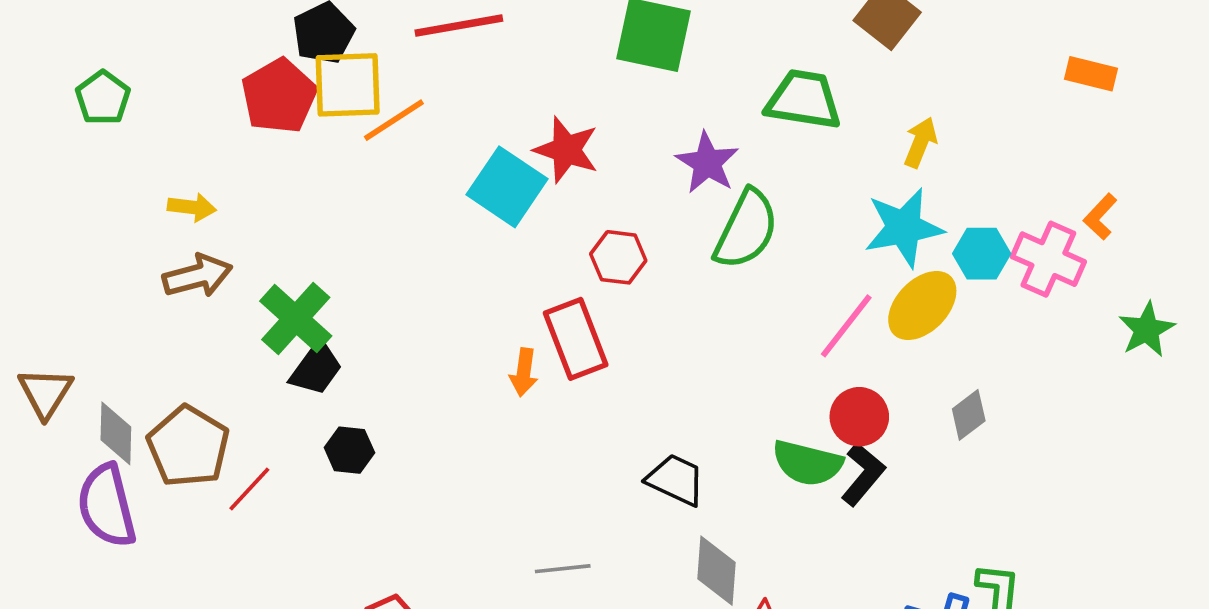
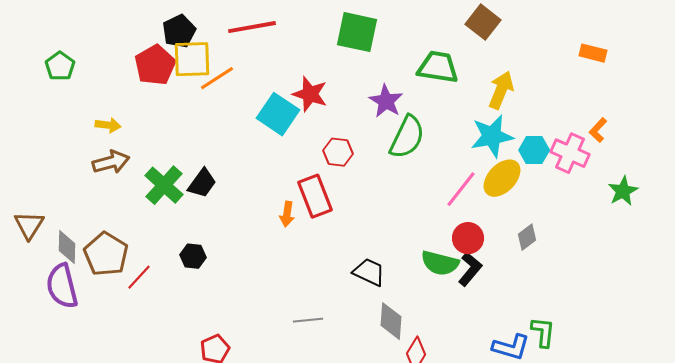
yellow arrow: (920, 142) -> (501, 90), size x1.4
black trapezoid: (316, 369) -> (202, 183), moved

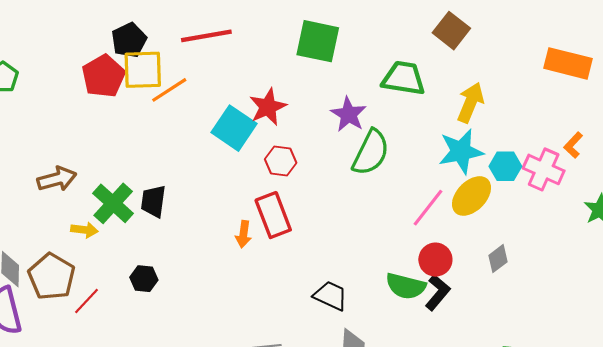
orange rectangle: (593, 53) -> (568, 63), size x1.6
red star: (310, 94) -> (268, 107), turned 30
yellow arrow: (108, 125) -> (84, 230), moved
red hexagon: (338, 152) -> (281, 161), moved
black trapezoid: (202, 183) -> (153, 201), turned 152

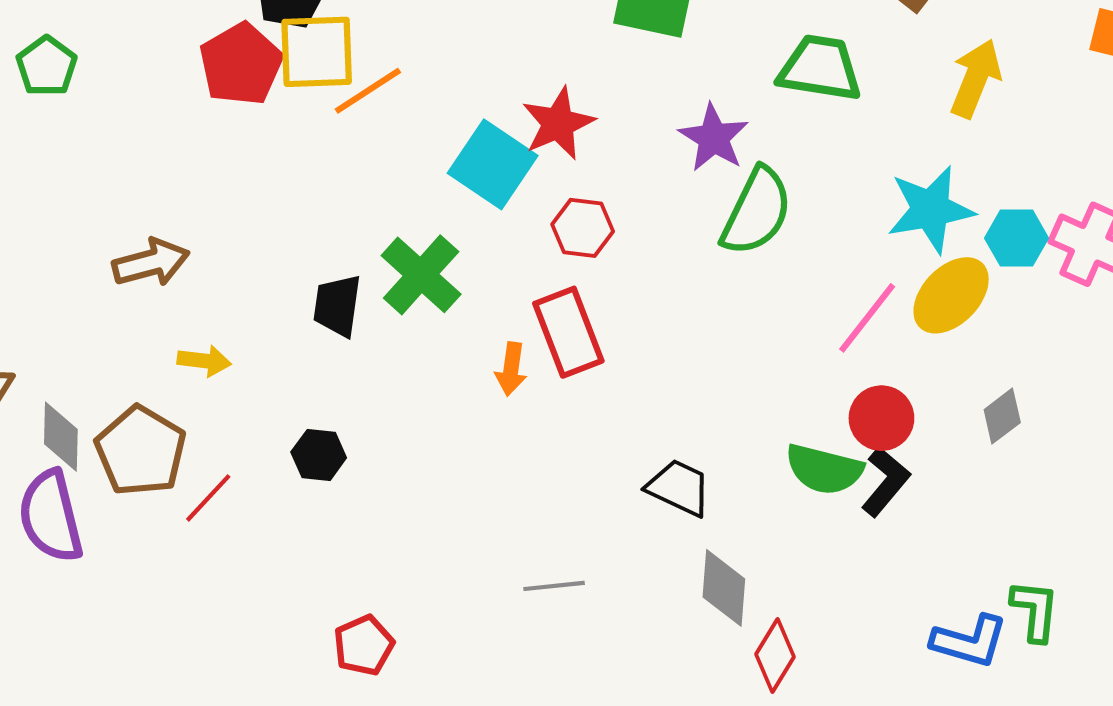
yellow arrow: (470, 103) -> (976, 78), moved
green cross: (113, 203) -> (421, 275), moved

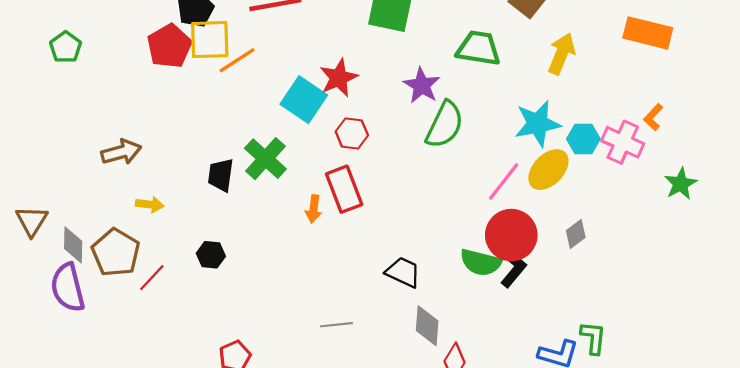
red circle: (881, 418) -> (511, 235), size x1.5

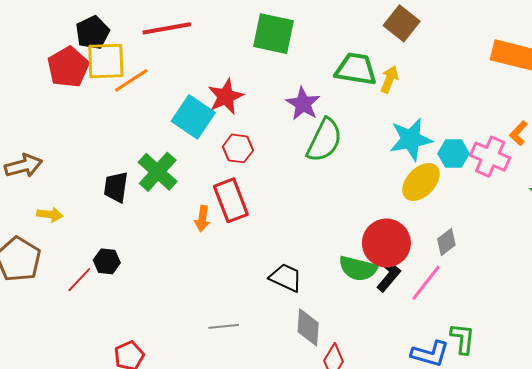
yellow arrow: (562, 54) -> (389, 79), moved, size x0.7
pink line: (504, 182) -> (426, 283), moved
red line: (152, 278) -> (79, 280), moved

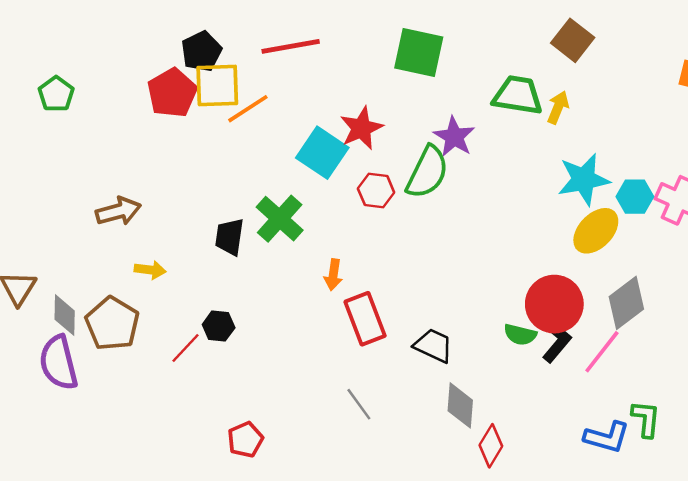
green semicircle: (324, 140) -> (427, 172), moved
red rectangle: (231, 200) -> (365, 319), moved
gray diamond: (446, 242) -> (626, 303), size x1.6
green semicircle: (358, 268) -> (520, 335), size x0.7
gray line: (224, 326) -> (359, 404), turned 60

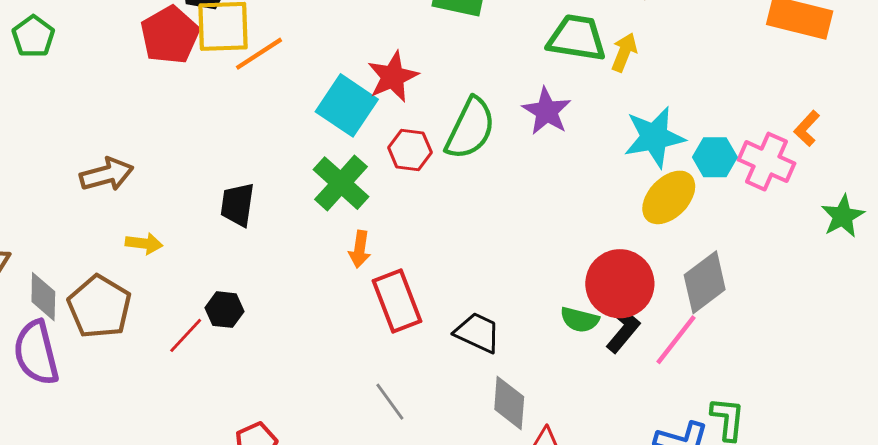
purple star: (454, 137) -> (547, 111), moved
green cross: (280, 219) -> (341, 183), moved

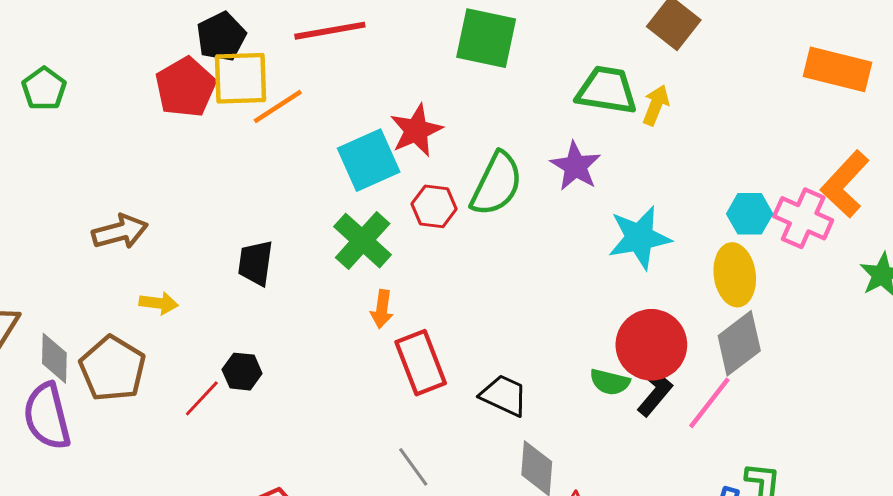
cyan square: (347, 105) -> (369, 160), turned 32
orange L-shape: (807, 128) -> (845, 184), size x1.8
cyan star: (654, 137) -> (639, 238), moved
yellow ellipse: (669, 197) -> (735, 275), moved, turned -52

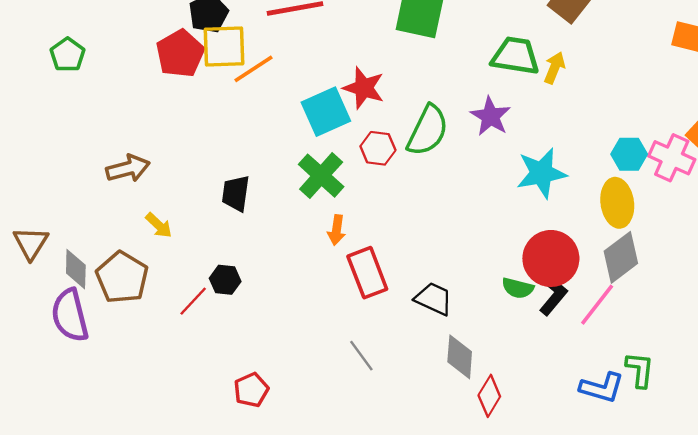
red star: (416, 130) -> (364, 88), turned -30
yellow arrow: (159, 303) -> (159, 225), turned 36

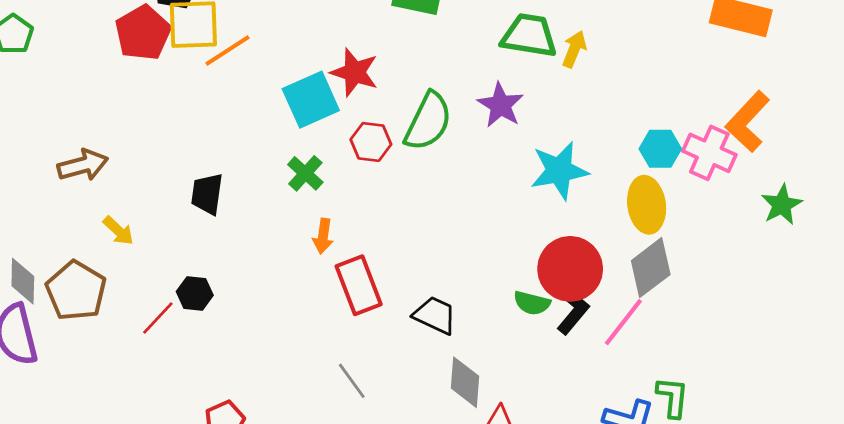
green cross: (321, 176) -> (305, 173), size x0.7

